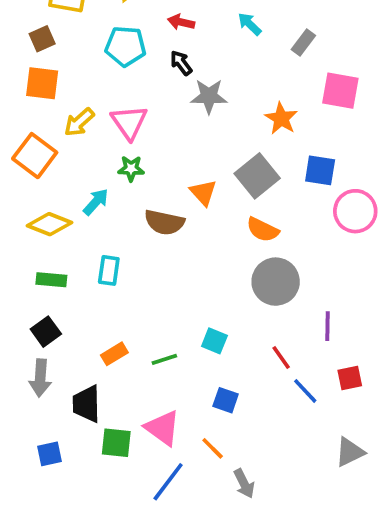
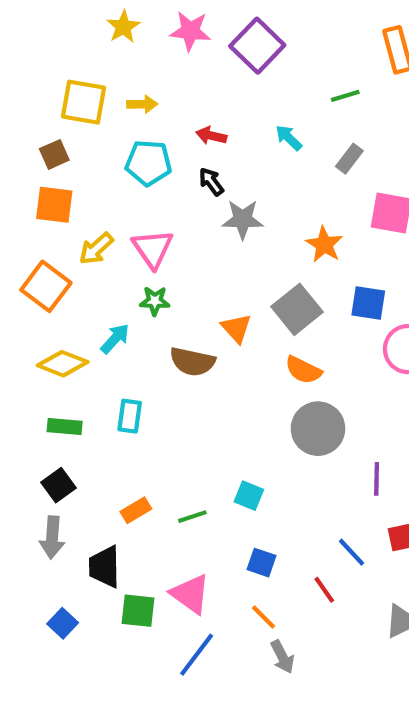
red line: (281, 358) -> (324, 590), moved
orange line: (213, 448) -> (264, 617), moved
blue square: (50, 454) -> (63, 623), turned -35

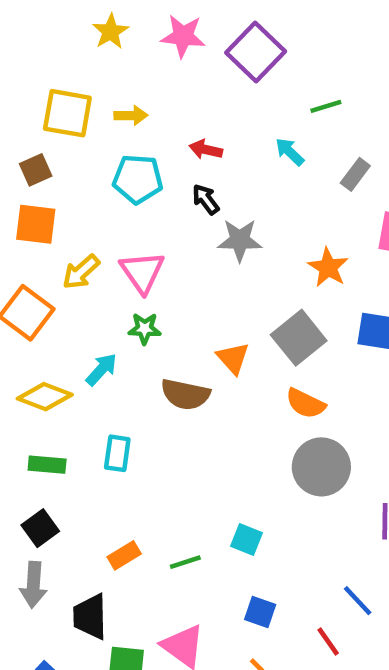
green line: (345, 96) -> (326, 106), moved

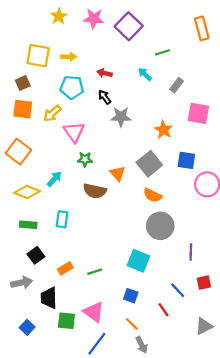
yellow arrow: (81, 272) -> (52, 113), moved
green star: (145, 329) -> (85, 159), moved
black square: (40, 528) -> (36, 255), moved
cyan square: (247, 539) -> (138, 261), moved, size x1.5
gray arrow: (33, 585) -> (22, 283), turned -105

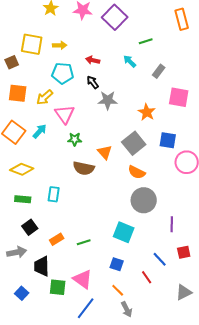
brown square: (23, 83) -> (12, 62), moved
cyan arrow: (54, 179) -> (40, 131), moved

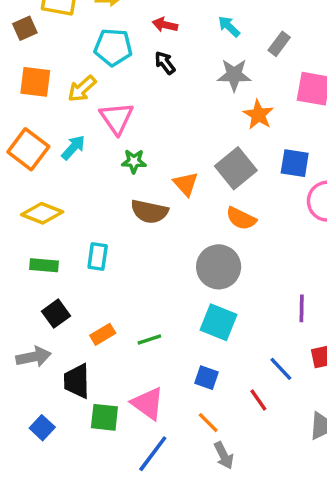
gray star: (108, 100) -> (234, 75), moved
gray circle: (144, 200) -> (219, 267), moved

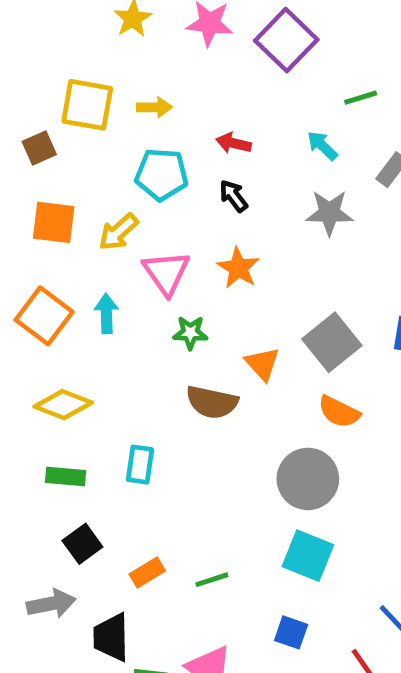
orange star: (258, 115) -> (238, 268), moved
cyan arrow: (73, 148) -> (106, 313), turned -44

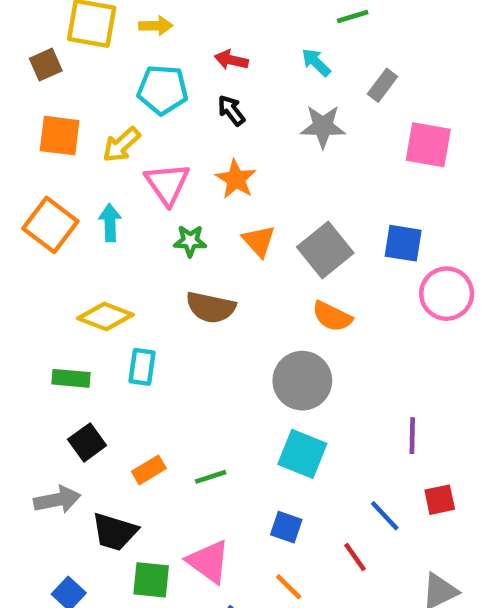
orange triangle: (262, 364) -> (259, 241), moved
yellow diamond: (63, 405) -> (105, 317), moved
black trapezoid: (111, 637) -> (115, 532), turned -72

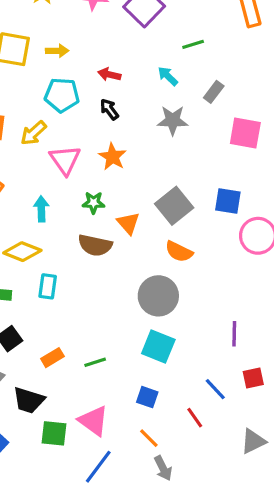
cyan arrow: (110, 223) -> (41, 209), moved
green star: (190, 241) -> (93, 203), moved
orange triangle: (259, 241) -> (128, 223), moved

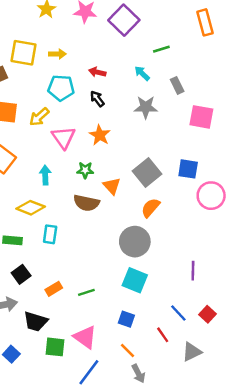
gray rectangle: (214, 92) -> (177, 85), turned -63
orange semicircle: (179, 252) -> (151, 208), turned 105
red square: (253, 378) -> (207, 314), moved, turned -35
gray triangle: (253, 441) -> (192, 352), moved

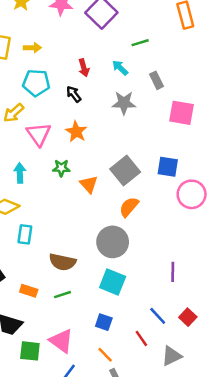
red arrow: (97, 72) -> (84, 68), moved, turned -119
brown semicircle: (86, 203) -> (62, 262), moved
orange rectangle: (54, 289) -> (29, 291), turned 49

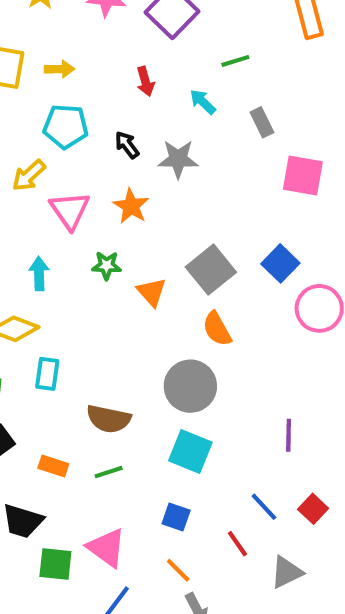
red arrow: (84, 68) -> (145, 81), moved
gray star: (124, 103) -> (178, 159), moved
blue square: (168, 167) -> (280, 263), turned 35
orange semicircle: (129, 207) -> (217, 329), turned -70

